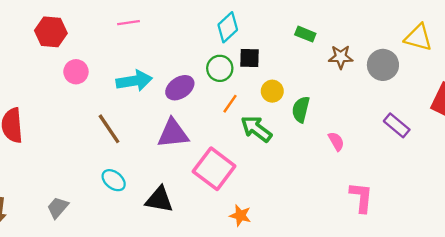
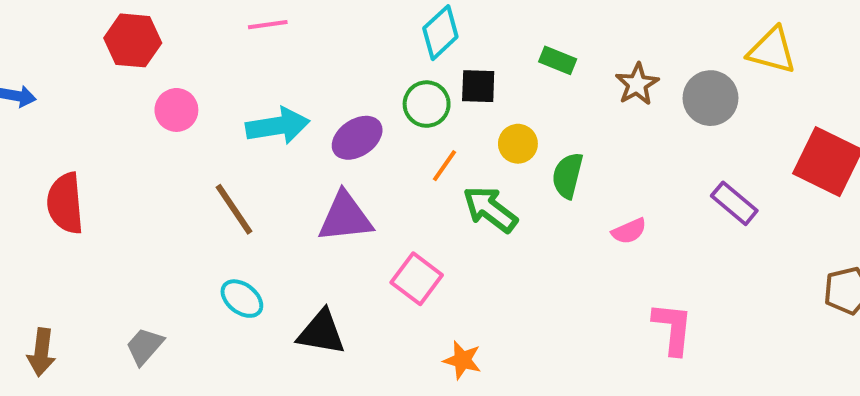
green rectangle: (305, 34) -> (558, 60), moved
brown star: (341, 57) -> (637, 84), turned -30
pink semicircle: (336, 141) -> (629, 231), turned 96
pink square: (214, 169) -> (417, 279), size x0.7

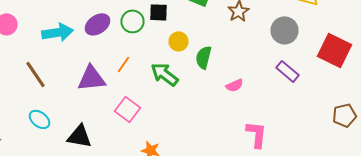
gray circle: (710, 98) -> (284, 30), moved
purple ellipse: (357, 138) -> (98, 24), moved
orange line: (444, 166) -> (124, 64), moved

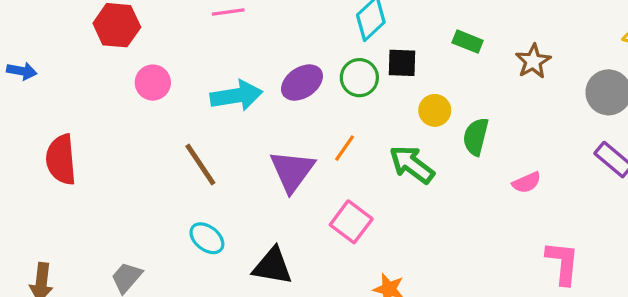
purple triangle: (92, 78) -> (292, 171), turned -48

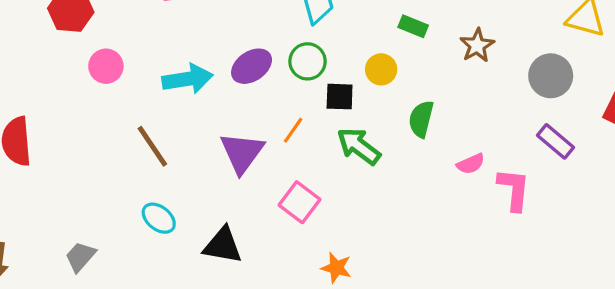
black square: (402, 63) -> (340, 97), moved
yellow circle: (435, 110) -> (381, 69), moved
pink L-shape: (563, 263) -> (514, 189), moved

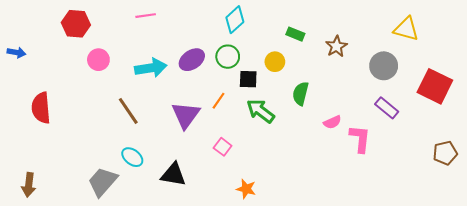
pink square: (300, 202) -> (223, 147), size x0.7
gray trapezoid: (80, 257) -> (103, 182), moved, size x1.5

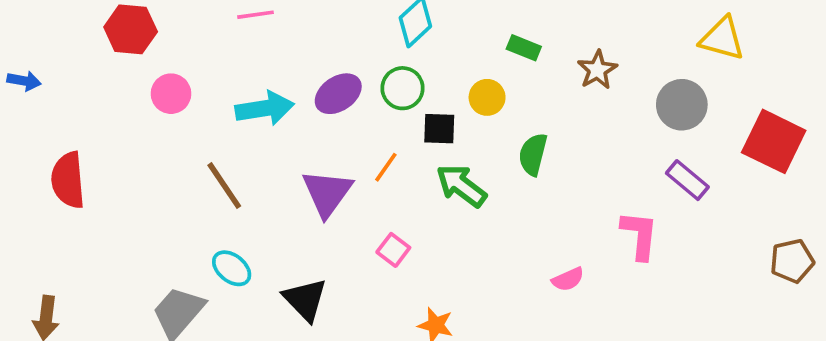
pink semicircle: (332, 122) -> (568, 279), moved
black triangle: (173, 175) -> (305, 300), turned 36

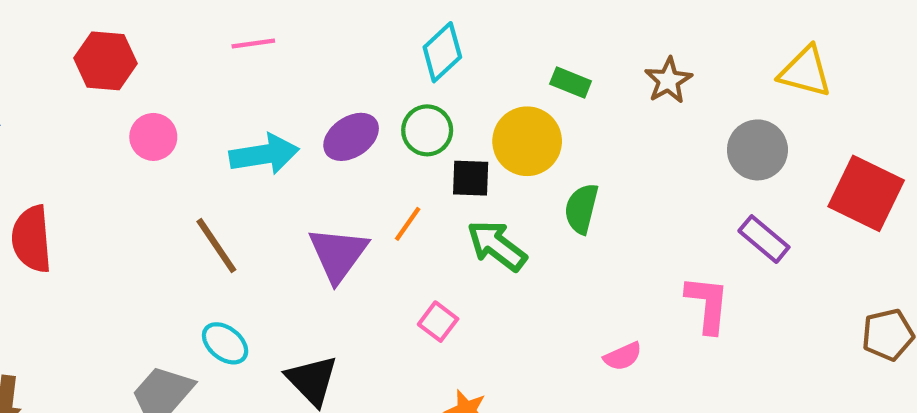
brown star: (597, 70) -> (668, 80), moved
yellow circle: (487, 97) -> (527, 141), size x1.6
pink square: (393, 250) -> (438, 322), moved

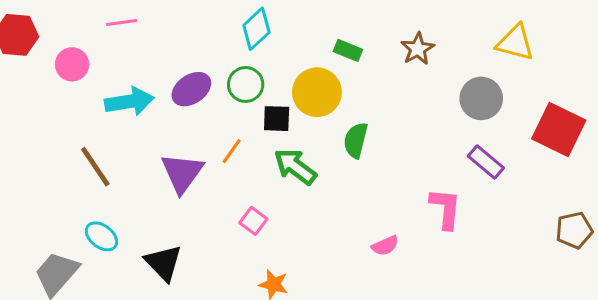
pink circle: (153, 137) -> (72, 64), moved

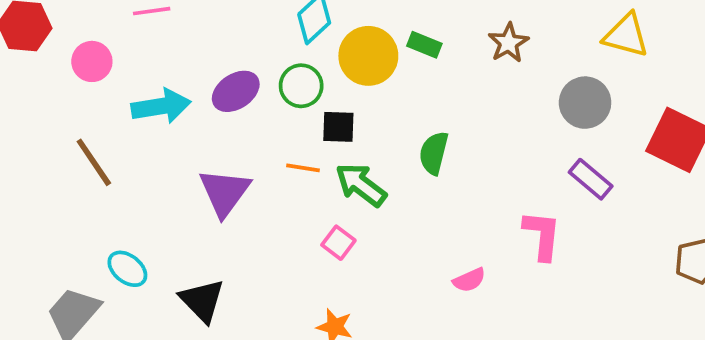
yellow circle: (317, 92) -> (368, 56), moved
orange line: (232, 151) -> (303, 168), moved, turned 64
brown line: (95, 167) -> (94, 162), moved
pink square: (253, 221) -> (338, 243), moved

